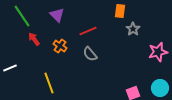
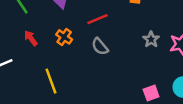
gray star: (133, 29) -> (151, 39), moved
red arrow: (34, 39) -> (31, 38), moved

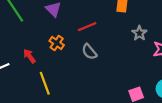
red arrow: (31, 38) -> (29, 56), moved
gray star: (151, 39) -> (139, 33), moved

